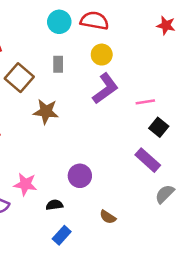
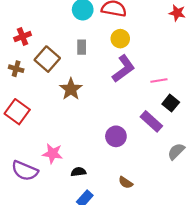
brown star: (46, 112) -> (71, 89), turned 30
purple rectangle: (148, 160) -> (151, 121), moved
purple circle: (80, 176) -> (116, 136), moved
gray semicircle: (165, 194) -> (176, 151), moved

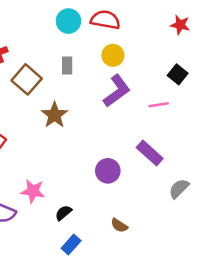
black square: (171, 103) -> (178, 74), moved
black semicircle: (78, 172) -> (63, 213), turned -32

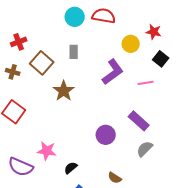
red star: (180, 25) -> (154, 32), moved
yellow circle: (113, 55) -> (131, 44), moved
gray semicircle: (179, 189) -> (145, 149), moved

